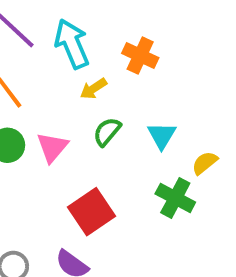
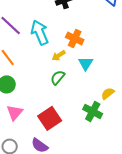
yellow arrow: (93, 89) -> (59, 55), moved
cyan triangle: (162, 136) -> (86, 63), moved
pink triangle: (52, 147) -> (15, 112), moved

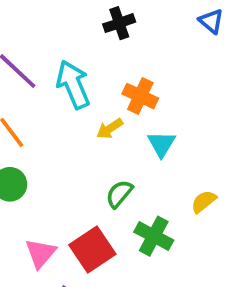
green semicircle: (58, 77) -> (119, 194), moved
green cross: (93, 111) -> (154, 236), moved
pink triangle: (15, 112) -> (41, 253), moved

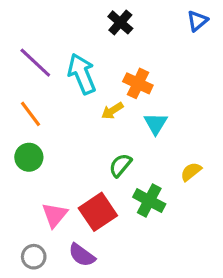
blue triangle: (211, 21) -> (197, 21), turned 40
black cross: (119, 23) -> (120, 22), turned -30

